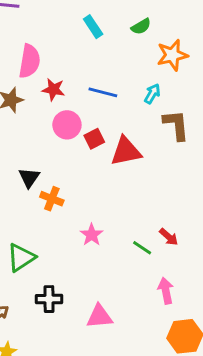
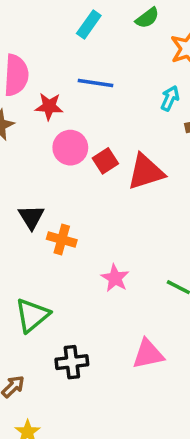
cyan rectangle: (93, 27) -> (89, 25), turned 75
blue line: (103, 92) -> (95, 83), moved
pink triangle: (99, 316) -> (148, 354), moved

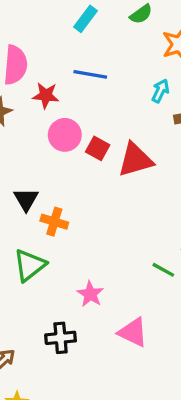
red square: (105, 161) -> (98, 148), turned -30
pink star: (115, 278) -> (90, 294), moved
green triangle: (32, 315) -> (30, 265), moved
pink triangle: (148, 354) -> (133, 332), turned 36

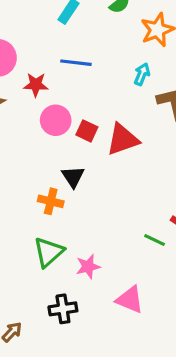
black triangle: (26, 200) -> (73, 177), moved
green triangle: (30, 265) -> (49, 252), moved
pink star: (90, 294) -> (88, 267), turned 30

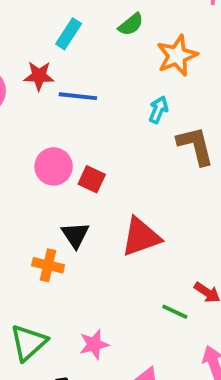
red star: (36, 85) -> (39, 76), moved
red triangle: (123, 139) -> (141, 237), moved
green triangle: (49, 252) -> (28, 343), moved

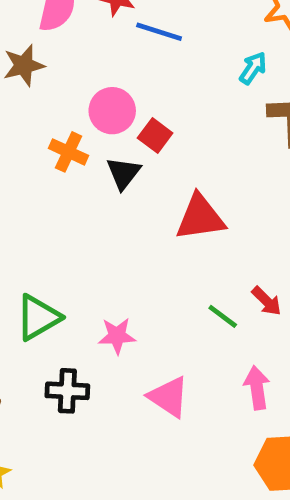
black triangle: (75, 235) -> (124, 173), moved
orange cross: (48, 265) -> (69, 152), moved

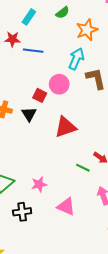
cyan arrow: (253, 68) -> (76, 59), size x1.5
pink circle: (112, 111) -> (59, 84), moved

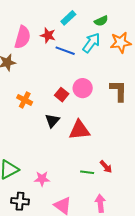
cyan arrow: (76, 59) -> (91, 43), moved
black triangle: (29, 114) -> (52, 121), moved
green line: (83, 168) -> (87, 172), turned -32

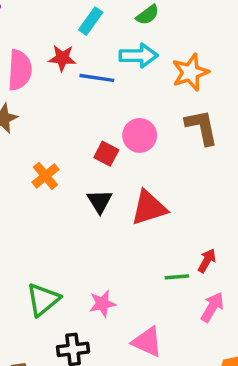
cyan arrow: (91, 43) -> (139, 56), turned 65
orange star: (121, 43) -> (190, 72), moved
orange cross: (25, 100) -> (45, 176), turned 35
red arrow: (106, 167) -> (207, 261), turned -96
pink arrow: (100, 203) -> (212, 307), moved, turned 48

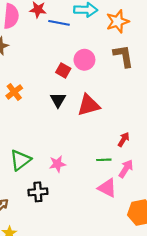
orange cross: (45, 176) -> (14, 92), moved
green line: (177, 277) -> (104, 160), moved
pink triangle: (147, 342) -> (107, 188), moved

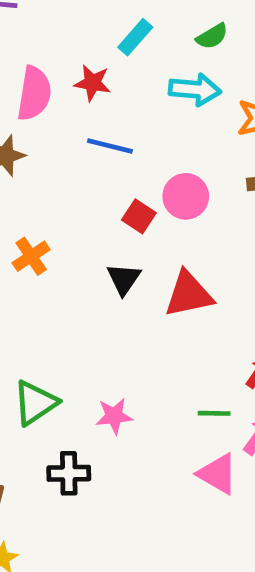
blue line: (59, 23) -> (110, 146), moved

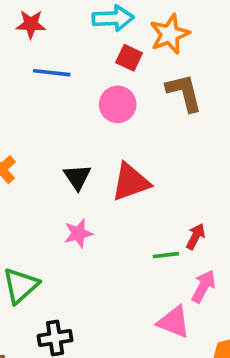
red square: (139, 216) -> (129, 58), moved
green line: (214, 413) -> (166, 255), moved
pink star: (114, 416) -> (78, 233), moved

